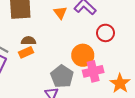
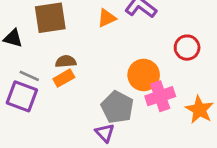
orange triangle: (60, 13) -> (107, 18), turned 48
red circle: (106, 33) -> (187, 48), moved

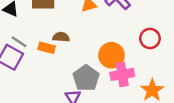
brown semicircle: (66, 61) -> (61, 37), moved
orange rectangle: (64, 78) -> (47, 48), turned 35

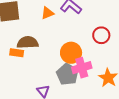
brown semicircle: (61, 37) -> (28, 43), size x1.5
gray pentagon: (86, 78) -> (67, 74), moved

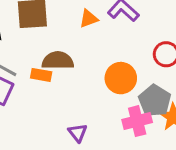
pink cross: (82, 68) -> (137, 121), moved
gray pentagon: (67, 74) -> (155, 101), moved

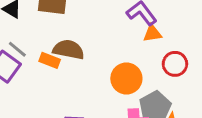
orange triangle: (89, 19) -> (152, 33), moved

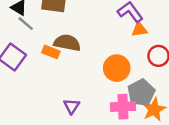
gray line: (17, 49) -> (26, 24), moved

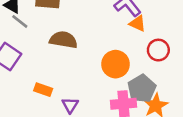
orange triangle: (139, 30) -> (138, 23), turned 35
orange rectangle: (51, 52) -> (43, 90), moved

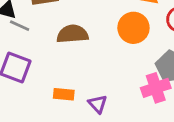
orange circle: (116, 64) -> (133, 28), moved

